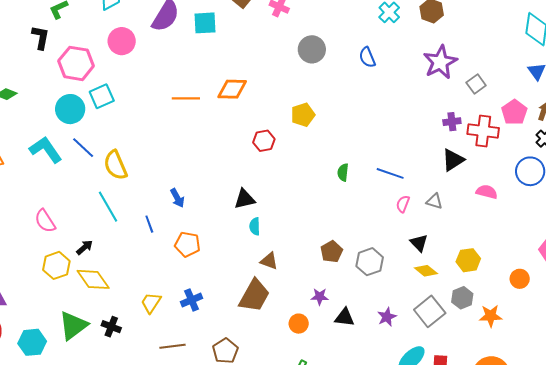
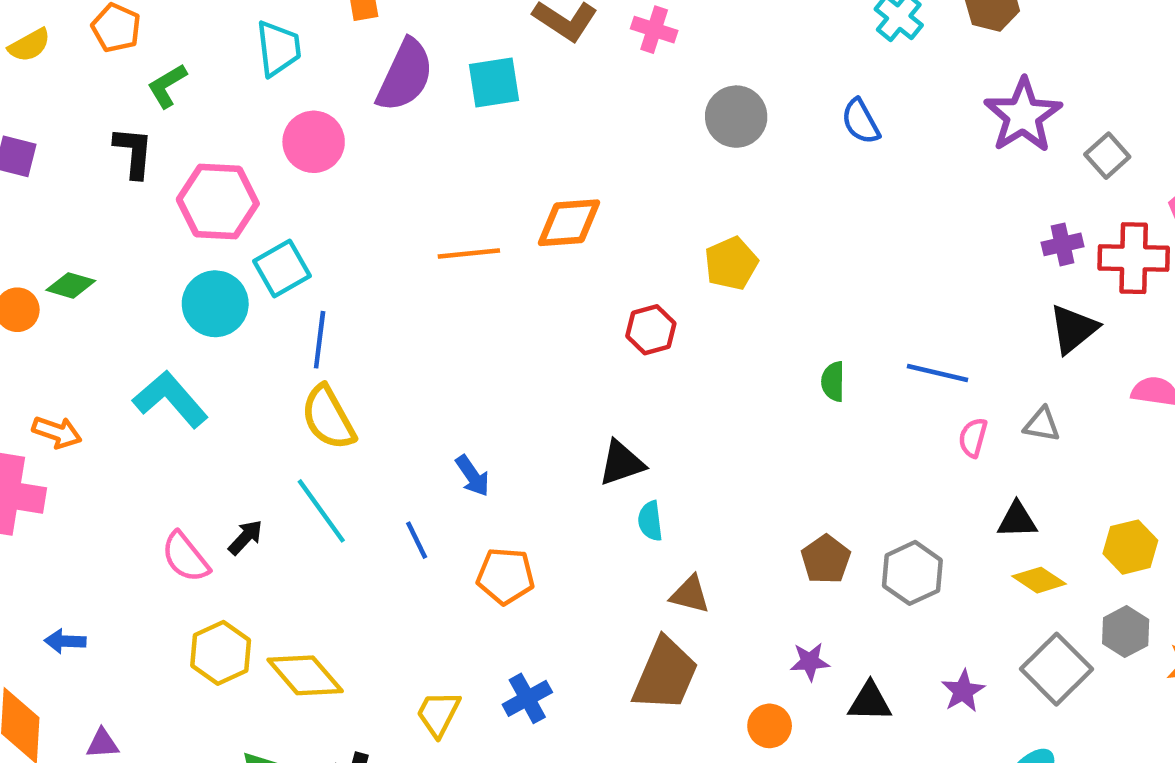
blue line: (83, 148) -> (320, 340), moved, turned 60
black triangle: (419, 243) -> (1017, 520), turned -42
black arrow: (85, 247) -> (246, 537), moved

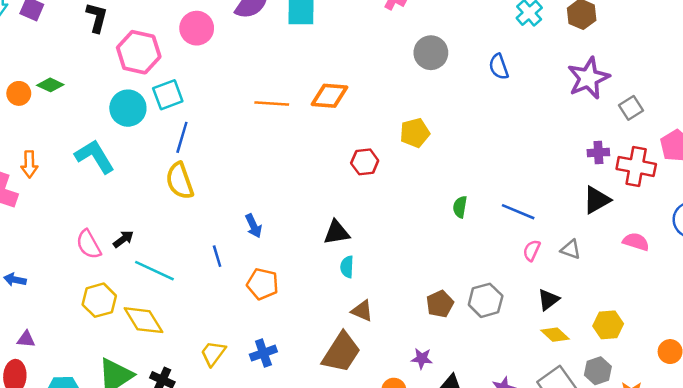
orange arrow: (57, 432) -> (29, 164), turned 60
cyan line: (321, 511) -> (154, 271), moved, turned -39
black triangle: (1017, 520) -> (548, 300), turned -45
gray hexagon: (912, 573) -> (486, 300), moved

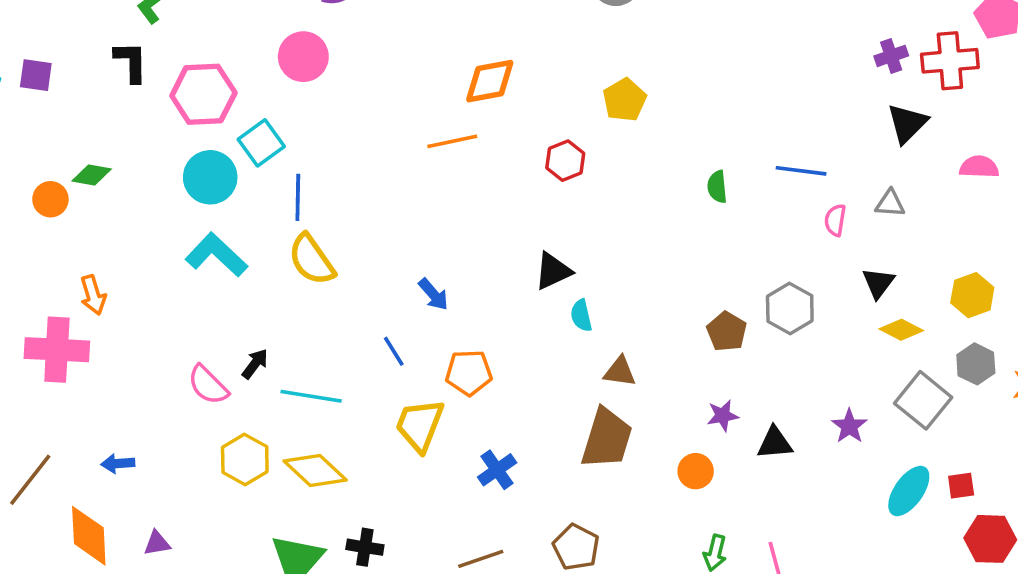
pink circle: (197, 28) -> (303, 57), moved
orange line: (272, 104) -> (452, 141), moved
cyan L-shape: (95, 156) -> (216, 255), moved
yellow trapezoid: (213, 353) -> (420, 425), moved, size x1.4

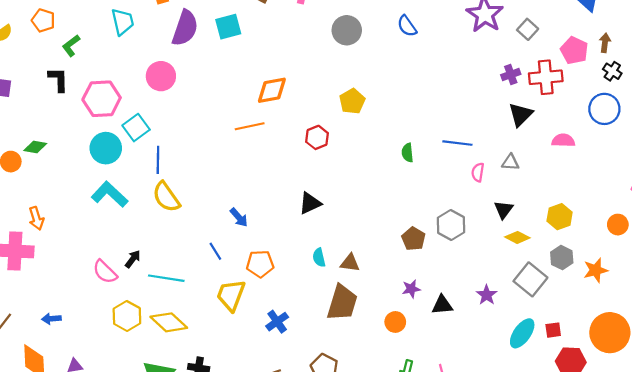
cyan semicircle: (581, 316) -> (319, 258), moved

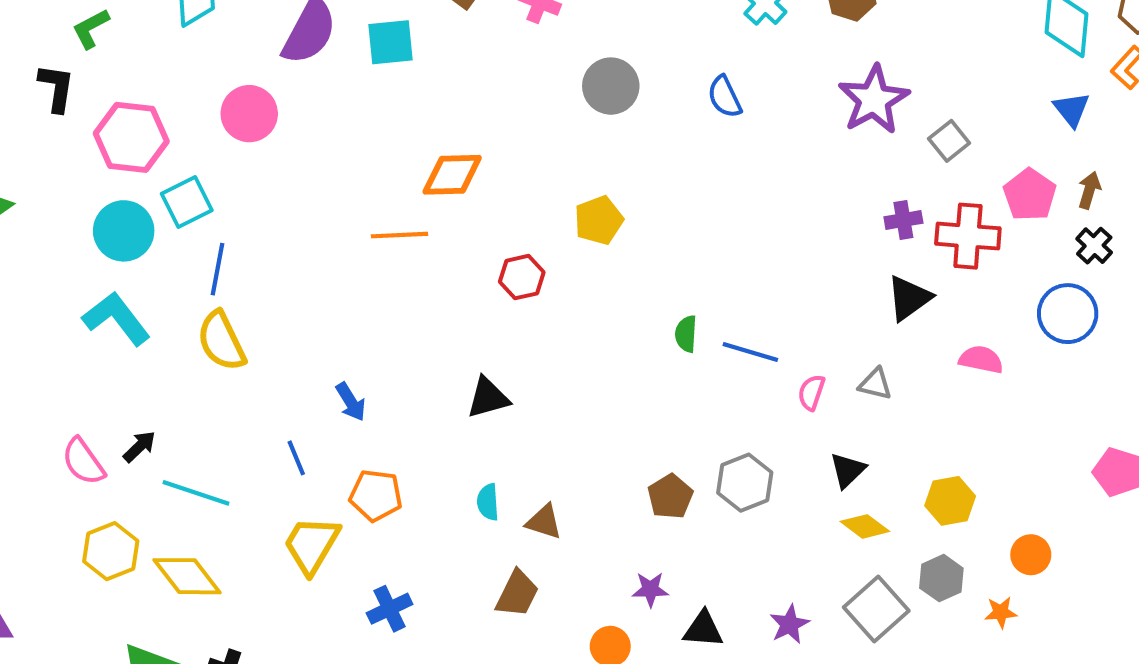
blue line: (457, 143) -> (750, 352), moved
orange circle: (618, 225) -> (1031, 555), moved
orange star: (596, 270) -> (1001, 612), size x0.7
brown trapezoid: (342, 303) -> (517, 594), size x0.7

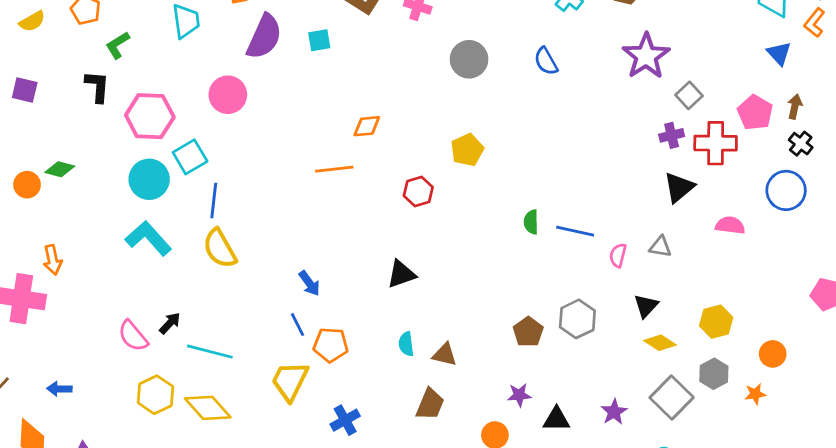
cyan square: (390, 42) -> (319, 40), size x0.7
gray square: (949, 141) -> (689, 95), moved
orange diamond: (452, 175) -> (367, 126), size x0.7
blue line: (296, 458) -> (297, 325), moved

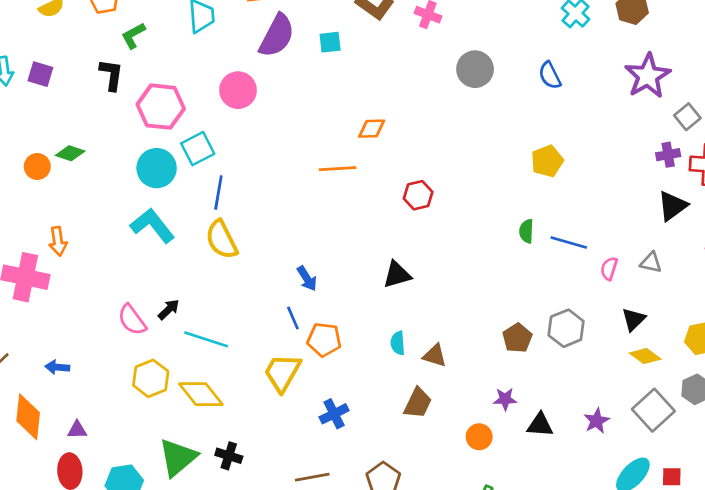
yellow pentagon: (467, 150) -> (547, 161), moved

